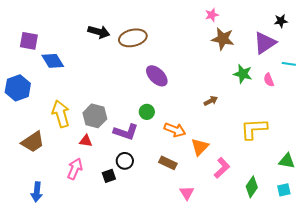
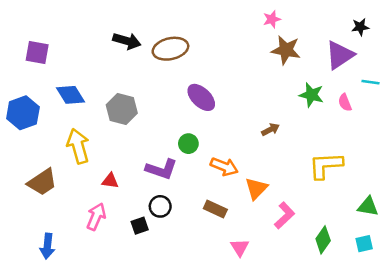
blue diamond: (53, 61) -> (70, 95), moved
gray hexagon: (95, 116) -> (122, 109), moved

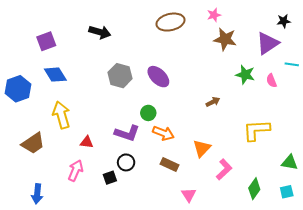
brown ellipse: (170, 49) -> (171, 22), moved
purple square: (37, 53) -> (46, 41), moved, turned -30
gray hexagon: (122, 109) -> (120, 76), moved
orange arrow: (224, 167) -> (163, 133), moved

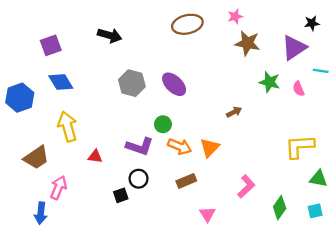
yellow L-shape: (256, 130) -> (300, 146), moved
orange triangle: (202, 148) -> (210, 148), moved
brown rectangle: (169, 164) -> (186, 181), turned -48
pink arrow: (76, 171) -> (59, 188), moved

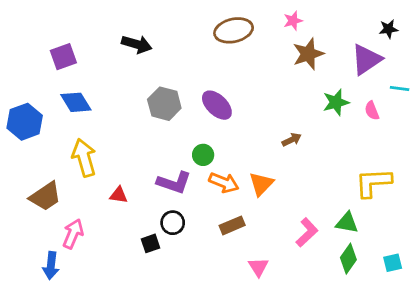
brown star: (247, 43) -> (308, 54), turned -30
green star: (270, 82) -> (336, 102), turned -30
green triangle: (318, 179) -> (347, 223), moved

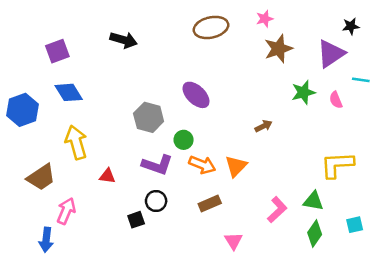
gray hexagon: (164, 104) -> (149, 117), moved
cyan square: (393, 263) -> (355, 225), moved

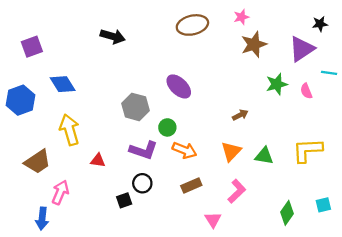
purple square: (57, 51) -> (32, 47), moved
orange triangle: (236, 166) -> (231, 151), moved
green triangle: (313, 201) -> (264, 156), moved
pink L-shape: (277, 210) -> (237, 191), moved

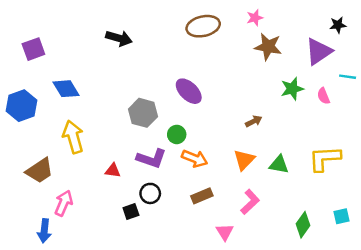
brown star: (254, 44) -> (268, 47), turned 30
red triangle: (98, 160) -> (113, 171), moved

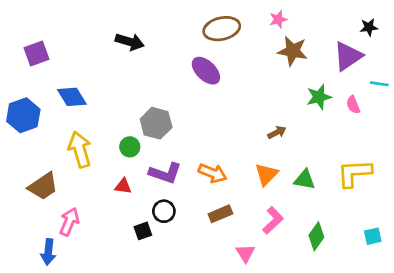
purple ellipse: (189, 91) -> (206, 71), moved
green circle: (177, 134) -> (130, 147), moved
green diamond: (303, 225) -> (316, 236), moved

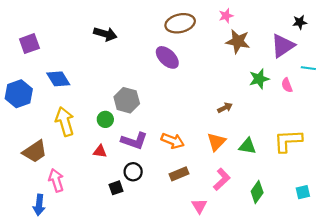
pink arrow: (69, 222) -> (56, 180), turned -40

